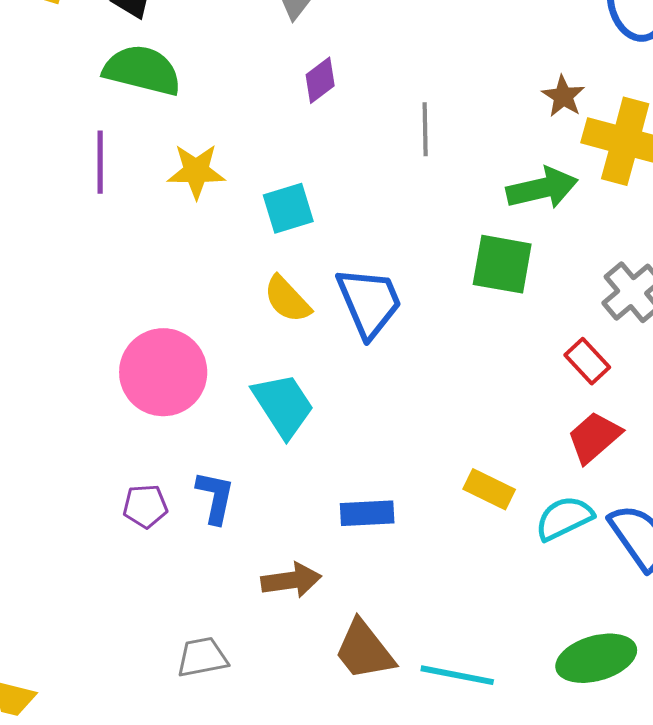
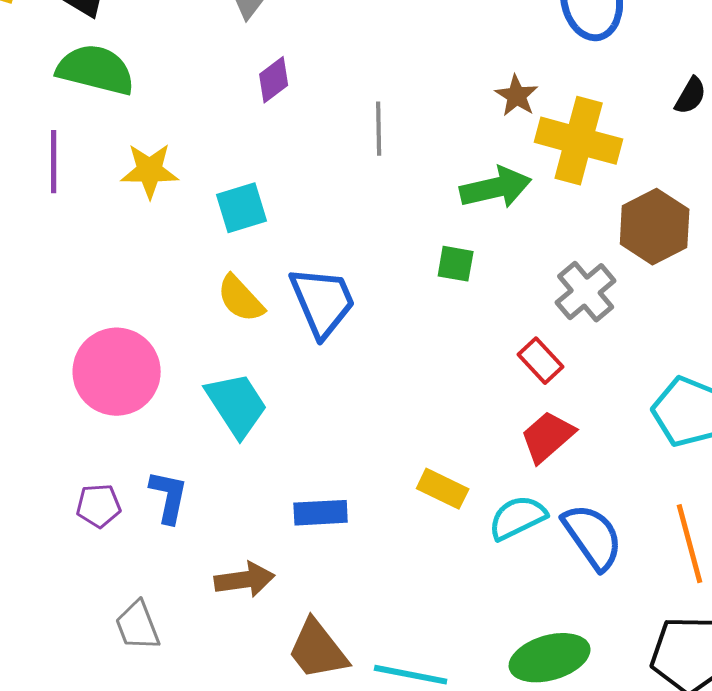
green square: (502, 264) -> (456, 264), size x0.6
gray trapezoid: (202, 657) -> (138, 626), moved, turned -100

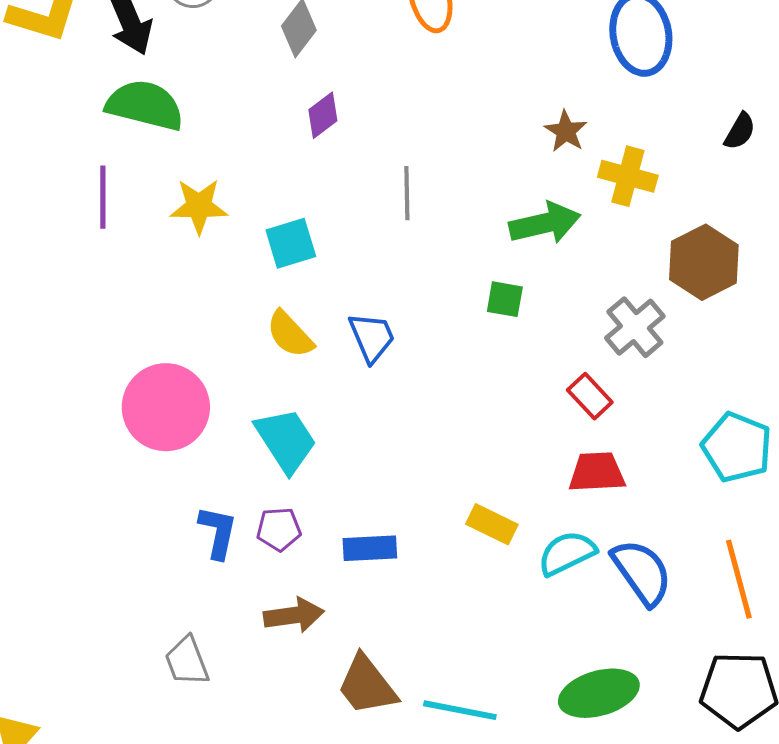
gray line: (379, 129) -> (407, 193), moved
yellow cross: (579, 141) -> (628, 176), size x0.7
blue trapezoid: (323, 302) -> (372, 337), size x0.7
red trapezoid: (548, 437) -> (597, 472), turned 38
purple pentagon: (99, 506) -> (279, 529), moved

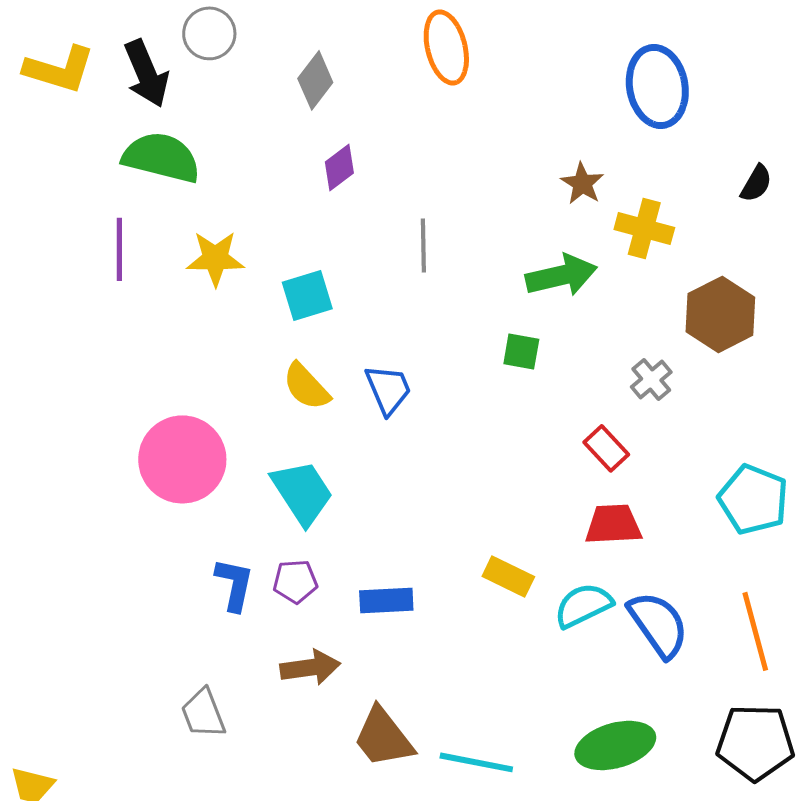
gray cross: (635, 327) -> (651, 379), size x0.7

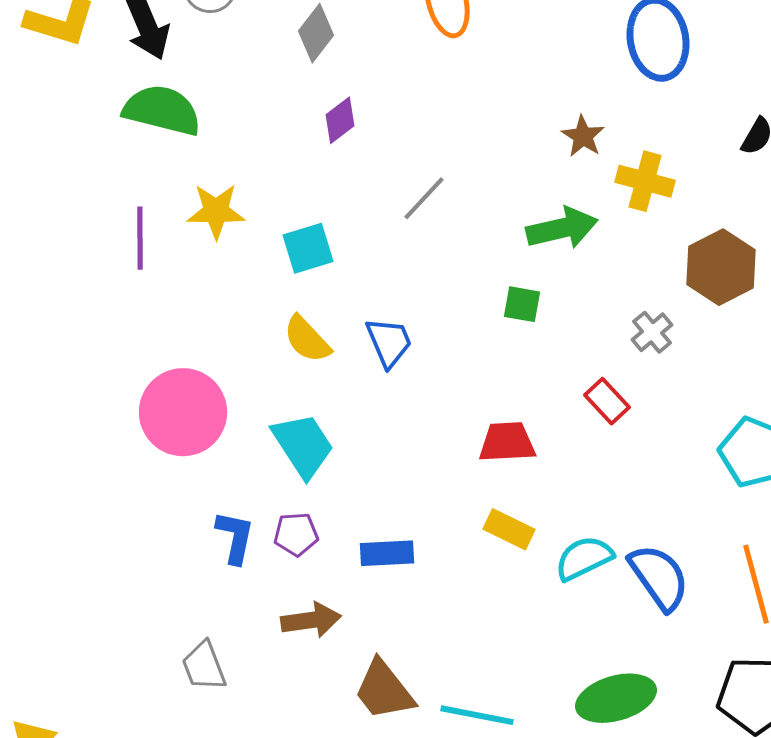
gray line: (423, 245) -> (424, 198), turned 44
purple line: (119, 249) -> (140, 238), moved
red trapezoid: (613, 524) -> (507, 442), moved

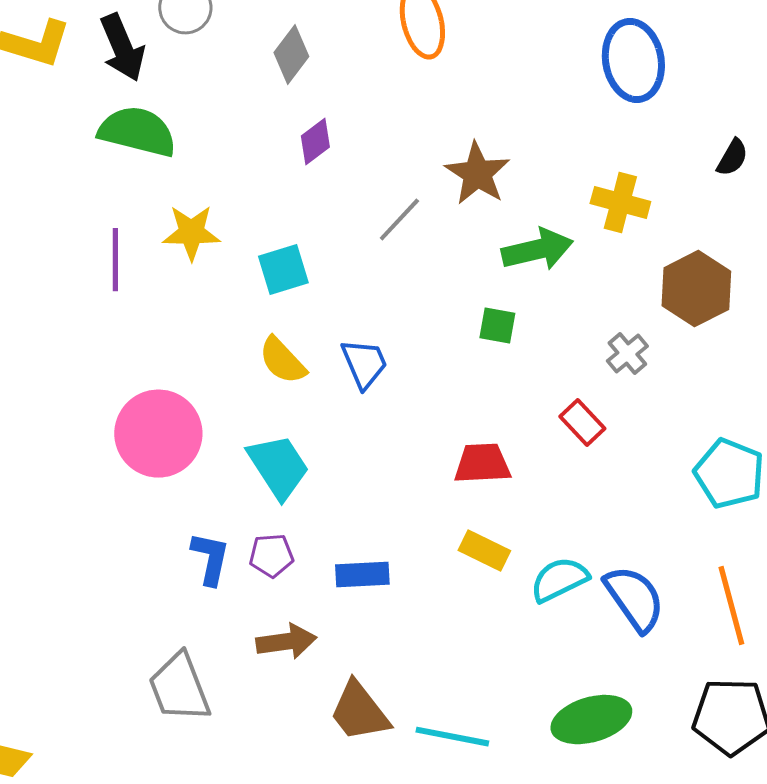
brown star: (583, 136) -> (477, 174), moved, size x1.5
gray trapezoid: (204, 666) -> (179, 688), size x1.4

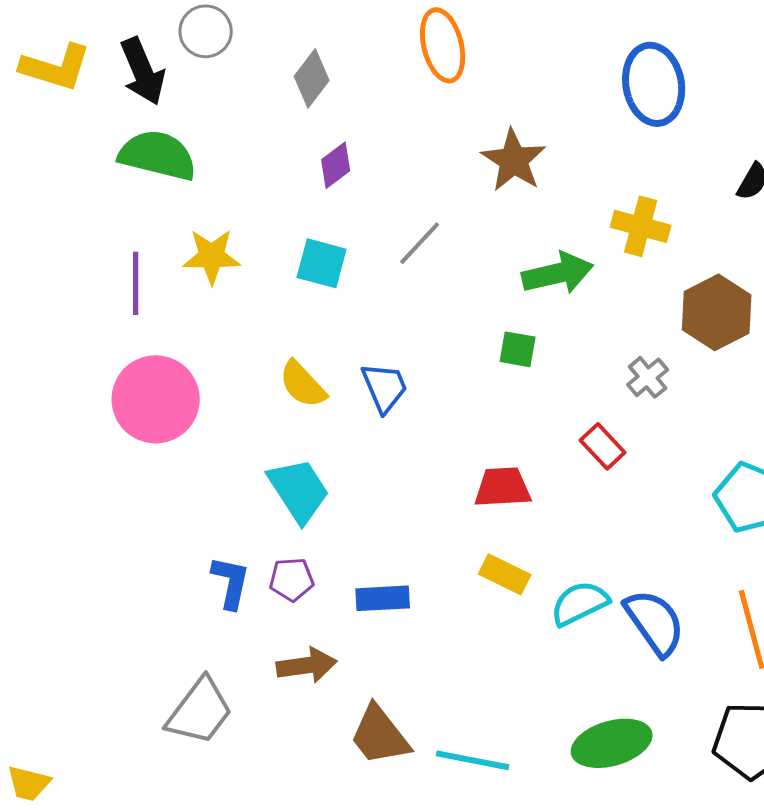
brown star: (477, 174) -> (514, 160), moved
cyan square: (283, 270) -> (322, 263), moved, turned 32
pink circle: (158, 434) -> (156, 399), moved
gray trapezoid: (179, 688) -> (200, 711), turned -122

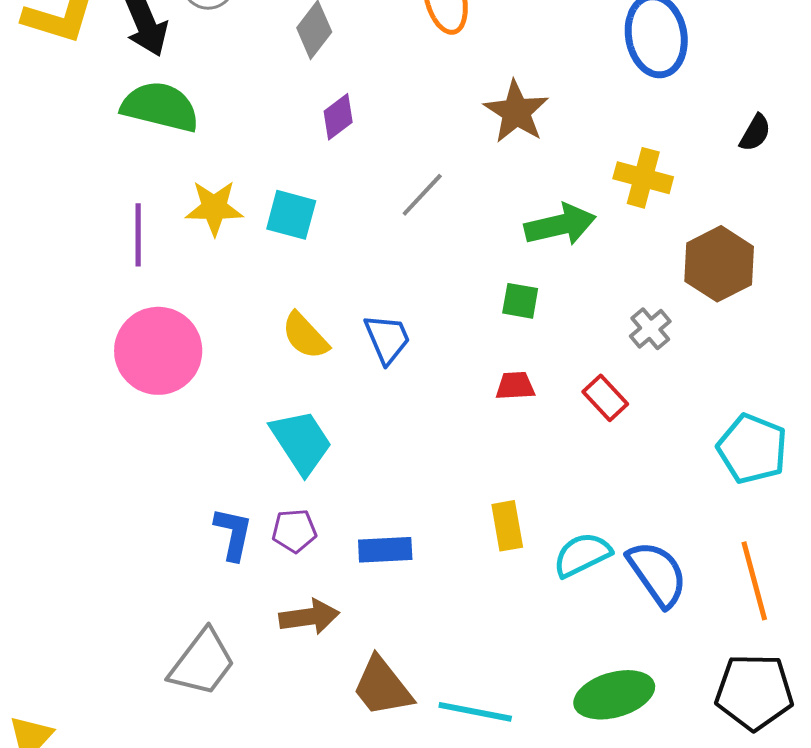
cyan square: (322, 263) -> (291, 215), moved
red trapezoid: (503, 487) -> (515, 386), moved, size x0.7
yellow rectangle: (505, 574) -> (507, 526), turned 54

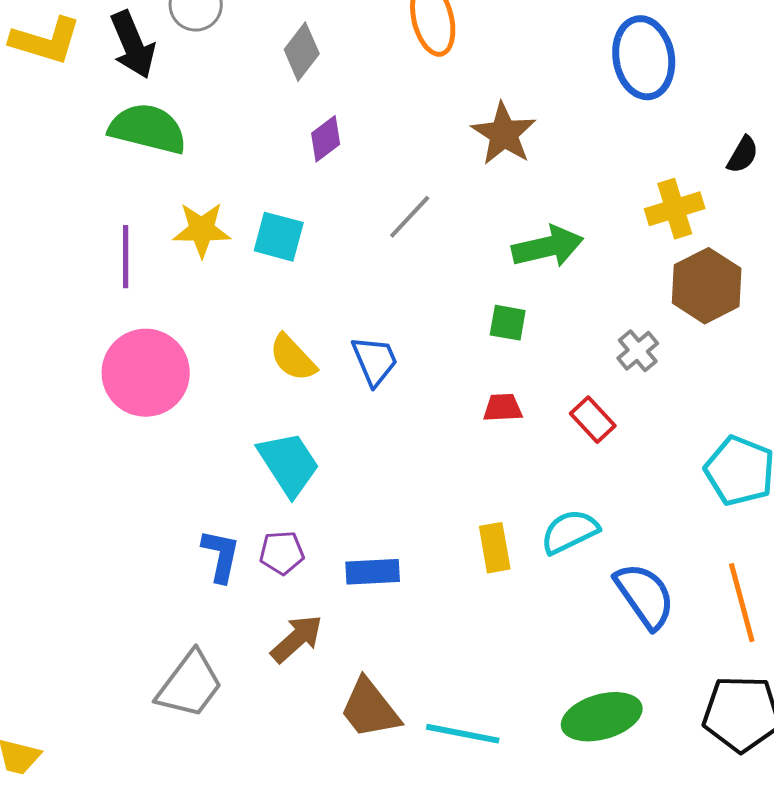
yellow cross: (643, 178) -> (675, 209), moved, turned -32
cyan semicircle: (582, 555) -> (570, 532), moved
brown arrow: (309, 617) -> (297, 639), turned -34

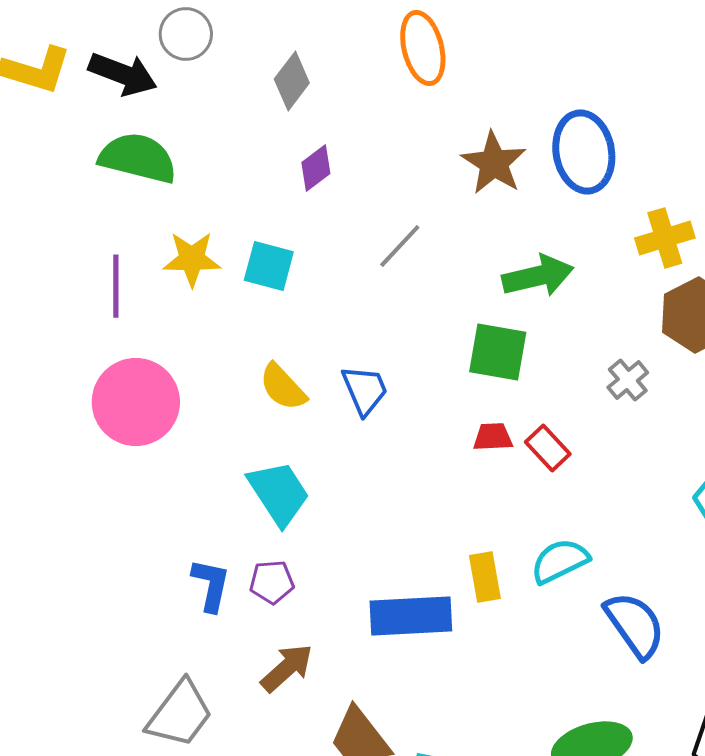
black arrow: (133, 45) -> (123, 74), turned -46
blue ellipse: (644, 58) -> (584, 152), moved
green square: (508, 323) -> (498, 352), size x1.6
red rectangle: (593, 420) -> (548, 448), moved
blue rectangle: (373, 572) -> (411, 616), moved, size x1.5

